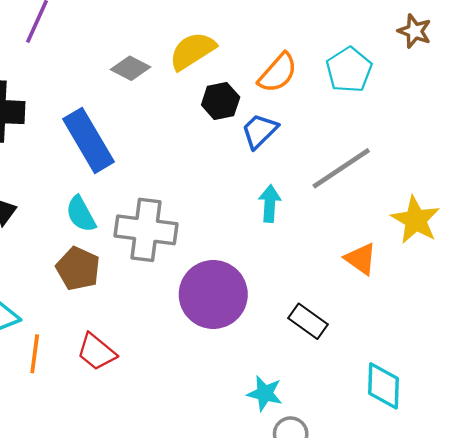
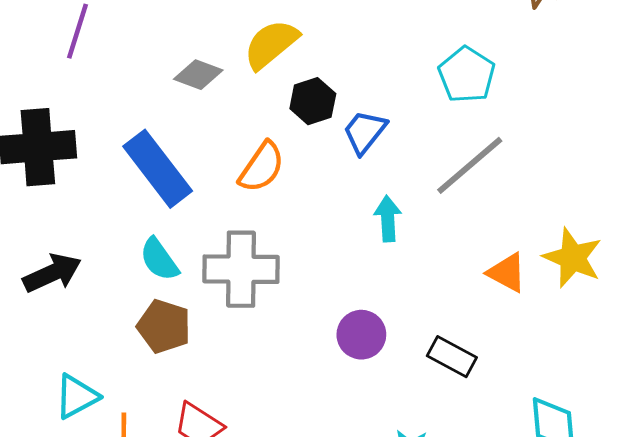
cyan pentagon: (349, 70) -> (467, 75), moved
orange semicircle: (278, 73) -> (262, 167), moved
yellow star: (416, 220) -> (573, 258), moved
purple circle: (213, 294) -> (361, 335), moved, size x0.6

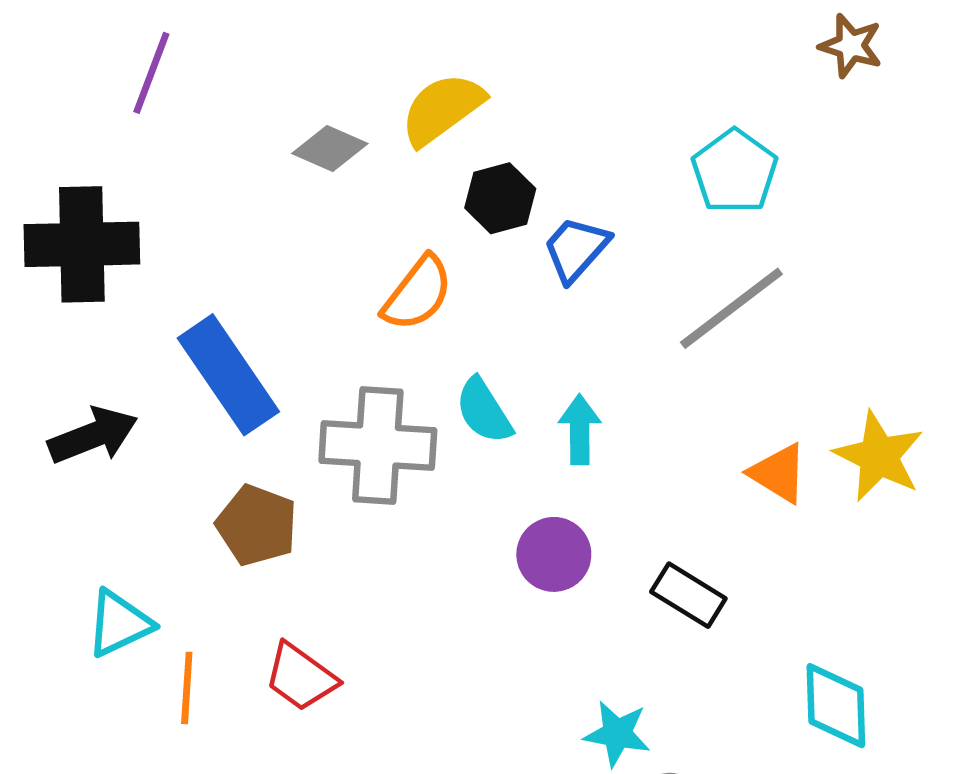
blue rectangle: (158, 169) -> (228, 375), moved
cyan arrow: (388, 219) -> (580, 429), moved
cyan semicircle: (159, 259) -> (484, 411), moved

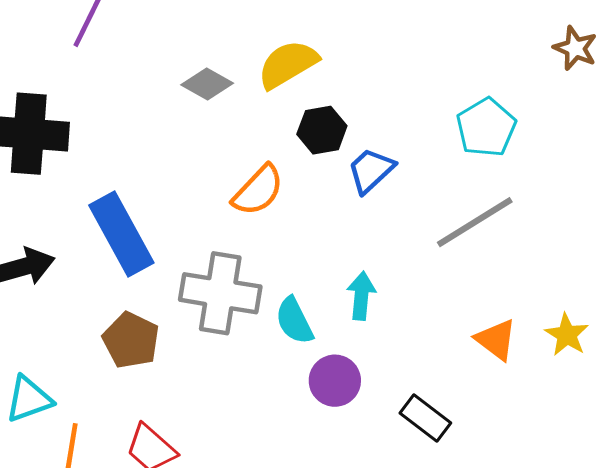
cyan semicircle: (484, 411) -> (294, 321), moved
yellow star: (879, 456) -> (567, 335), size x0.7

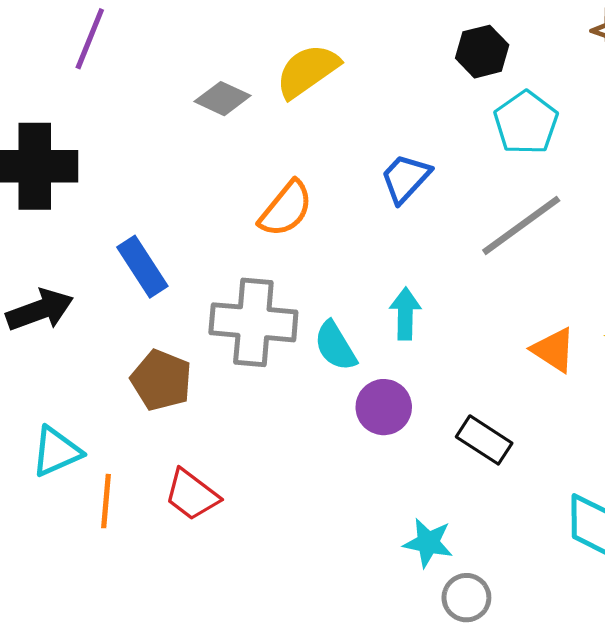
black hexagon: (322, 130) -> (482, 52), moved
blue rectangle: (121, 234) -> (142, 267), size x0.7

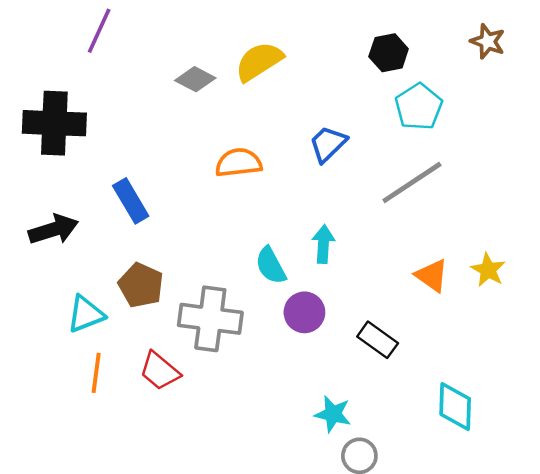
orange semicircle: (286, 209) -> (239, 163), turned -138
gray cross: (253, 322) -> (210, 319), moved
cyan triangle: (56, 452) -> (86, 314), moved

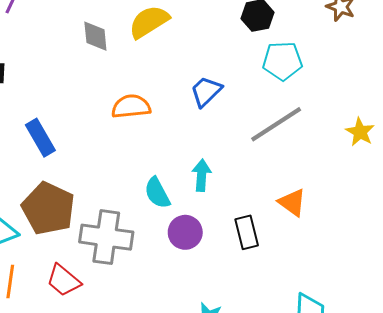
gray diamond: (195, 79) -> (95, 36), turned 56
cyan pentagon: (419, 107) -> (282, 61), turned 30
yellow star: (488, 270) -> (360, 132), moved
brown pentagon: (141, 285) -> (48, 208), size x1.4
black rectangle: (378, 340) -> (247, 232), moved, turned 40

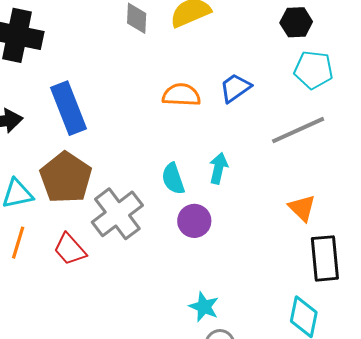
orange semicircle: (131, 106) -> (181, 95), moved
blue rectangle: (40, 138) -> (68, 108), size x1.4
black rectangle: (247, 232) -> (325, 258), moved, size x1.4
gray cross: (106, 237) -> (117, 214), turned 36

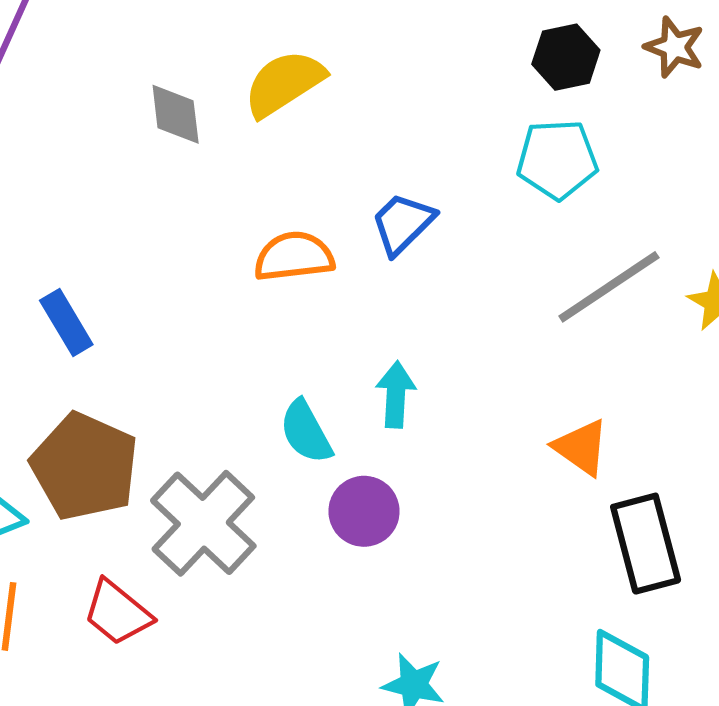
black hexagon: (296, 22) -> (566, 57), moved
blue rectangle: (68, 108) -> (66, 322), size x0.6
gray line: (298, 130) -> (609, 287), moved

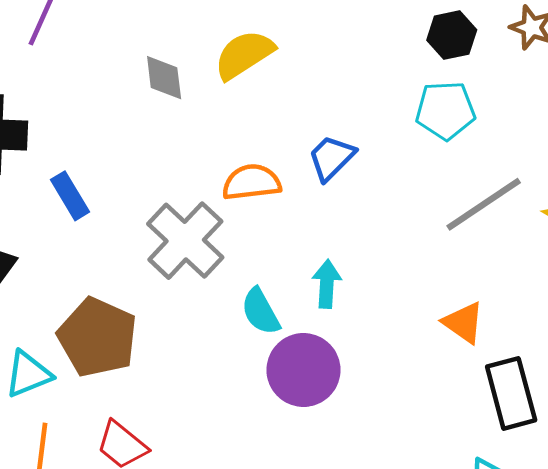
blue rectangle: (66, 322) -> (70, 196), moved
purple circle: (364, 511) -> (303, 370), size x1.4
gray cross: (203, 523) -> (185, 241), moved

